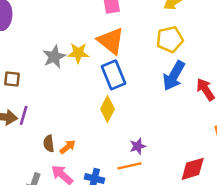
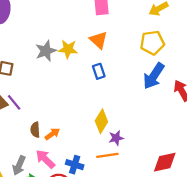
orange triangle: (111, 41) -> (99, 40), size x0.7
blue rectangle: (114, 75) -> (99, 71), size x0.6
yellow diamond: (108, 109) -> (101, 121), moved
purple line: (24, 115) -> (14, 102), turned -60

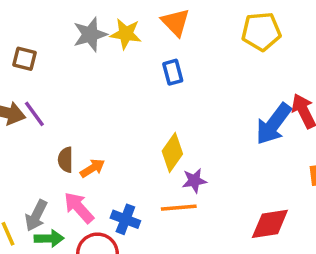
blue arrow: (154, 76) -> (274, 124), moved

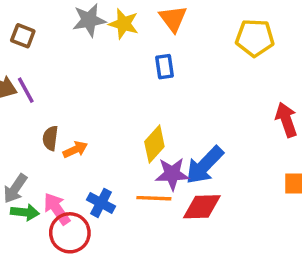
blue arrow: (274, 124) -> (205, 165), moved
purple star: (194, 181) -> (172, 174), size x1.4
pink arrow: (79, 208) -> (57, 209), moved
red diamond: (270, 224) -> (202, 207), moved

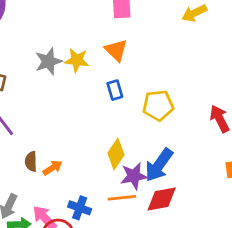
yellow pentagon: (255, 38) -> (158, 105), moved

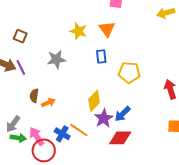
gray star: (48, 61) -> (56, 59), moved
blue arrow: (159, 165) -> (123, 114), size x0.7
purple star: (134, 176) -> (104, 118), turned -30
orange line: (122, 198) -> (79, 130), moved, turned 30

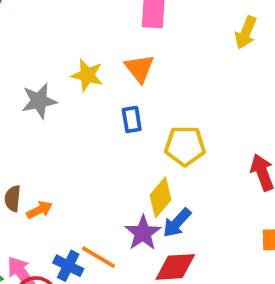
yellow arrow: (166, 13) -> (246, 33), turned -48
gray star: (56, 59) -> (39, 101), moved
yellow diamond: (94, 101) -> (161, 197), moved

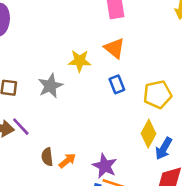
purple star: (143, 233) -> (105, 166), moved

